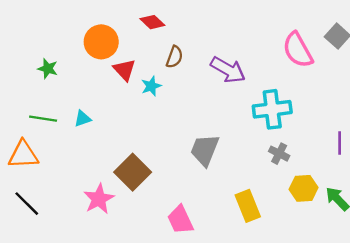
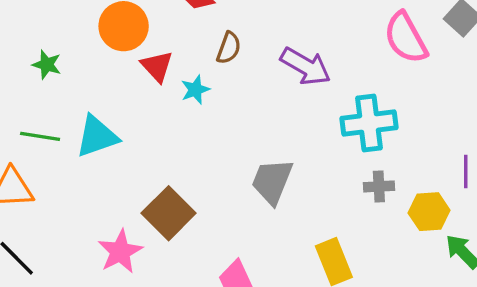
cyan triangle: (83, 119) -> (97, 136), size x1.8
gray cross: (279, 154) -> (379, 186), turned -30
yellow hexagon: (304, 188) -> (429, 212), moved

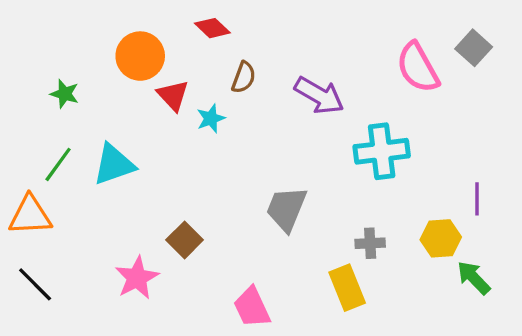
green line: (40, 136) -> (58, 164), turned -63
gray cross: (379, 186) -> (370, 243), moved
brown square: (169, 213) -> (185, 240), size x0.7

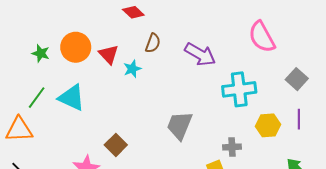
gray square: (474, 48) -> (297, 79), moved
orange circle: (140, 56) -> (76, 47), moved
cyan triangle: (114, 164) -> (72, 98), turned 44
yellow hexagon: (441, 238) -> (268, 125), moved

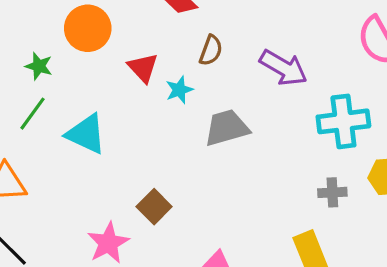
orange circle: (76, 47) -> (88, 28), moved
green line: (37, 98) -> (32, 114), moved
gray trapezoid: (180, 125) -> (227, 128), moved, turned 52
gray cross: (232, 147) -> (332, 192), moved

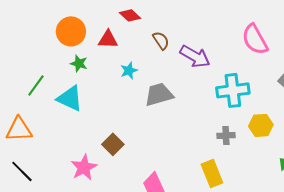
brown semicircle: (211, 50) -> (161, 40), moved, turned -54
green star: (39, 66) -> (79, 63), moved
red triangle: (143, 68) -> (108, 39), moved, turned -45

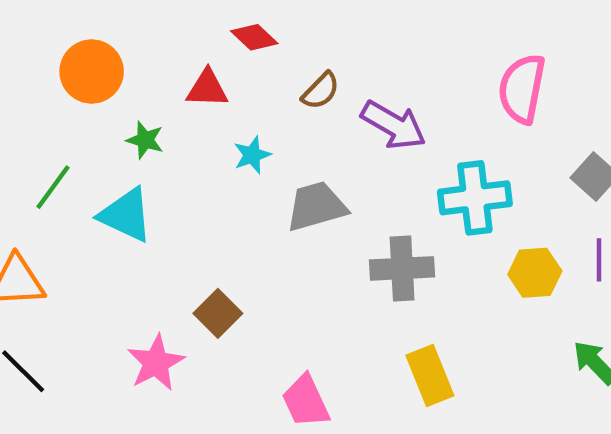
orange circle: (71, 31) -> (92, 72), moved
pink semicircle: (255, 39) -> (522, 89), turned 40
brown semicircle: (161, 40) -> (321, 91), turned 78
gray cross: (226, 135) -> (402, 268), moved, size x1.6

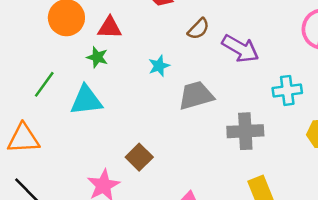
red triangle: (207, 89) -> (110, 28), moved
cyan cross: (475, 198) -> (287, 90), size x0.7
cyan triangle: (126, 215) -> (86, 100), turned -32

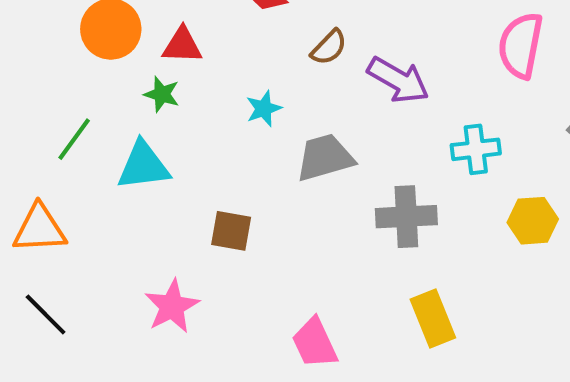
brown square: (139, 157) -> (231, 231), moved, turned -35

